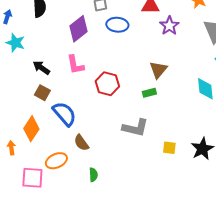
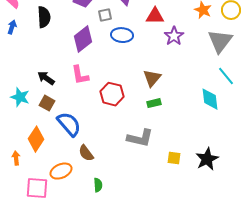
cyan star: (15, 43) -> (20, 97), moved
brown triangle: (158, 70) -> (152, 78), moved

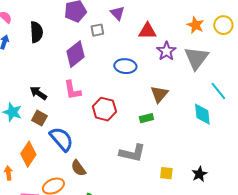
blue ellipse: (122, 35) -> (125, 66), moved
gray triangle: (220, 41) -> (196, 58), moved
brown triangle: (152, 78) -> (159, 94), moved
black star: (207, 159) -> (199, 174), size x0.7

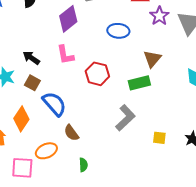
green rectangle: (146, 118) -> (139, 83), size x1.5
gray L-shape: (132, 153) -> (125, 118), turned -56

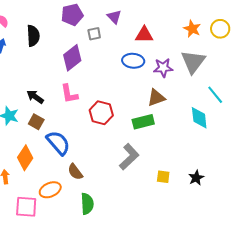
purple star: (159, 16) -> (163, 68), moved, turned 30
blue ellipse: (118, 31) -> (133, 61), moved
brown triangle: (152, 59) -> (156, 98), turned 30
green semicircle: (83, 165) -> (87, 204), size x1.5

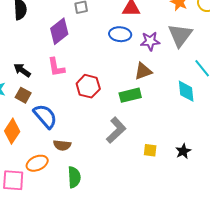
brown semicircle: (75, 172) -> (62, 145), turned -48

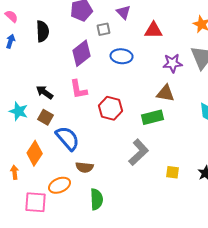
blue ellipse: (120, 34) -> (122, 56), moved
brown triangle: (143, 71) -> (166, 93), turned 30

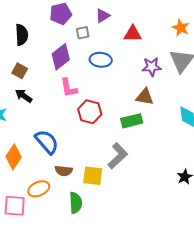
purple triangle: (124, 12) -> (103, 16), turned 42
pink L-shape: (79, 89) -> (69, 88), moved
brown square: (46, 117) -> (20, 71), moved
yellow square: (173, 172) -> (93, 176), moved, size x1.5

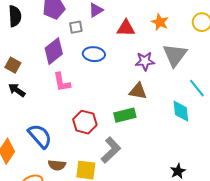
orange star: (181, 28) -> (160, 22), moved
black semicircle: (22, 35) -> (15, 16), moved
red hexagon: (90, 112) -> (85, 122), moved

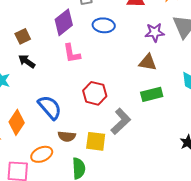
brown square: (13, 65) -> (23, 36), turned 35
green rectangle: (125, 115) -> (152, 94), moved

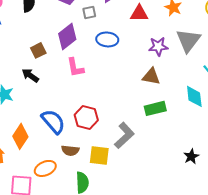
brown square: (23, 36) -> (38, 50), moved
red hexagon: (95, 93) -> (86, 117), moved

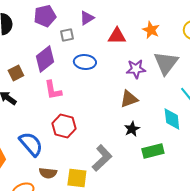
brown triangle: (151, 76) -> (129, 99), turned -30
green rectangle: (155, 108) -> (153, 151), moved
red hexagon: (86, 117) -> (64, 126), moved
black star: (191, 156) -> (132, 129), moved

